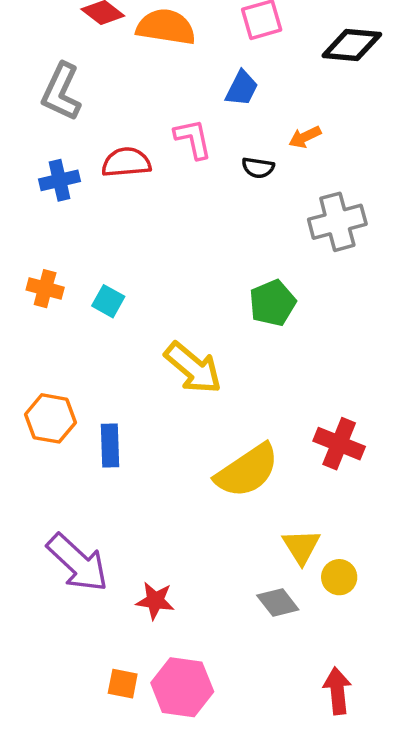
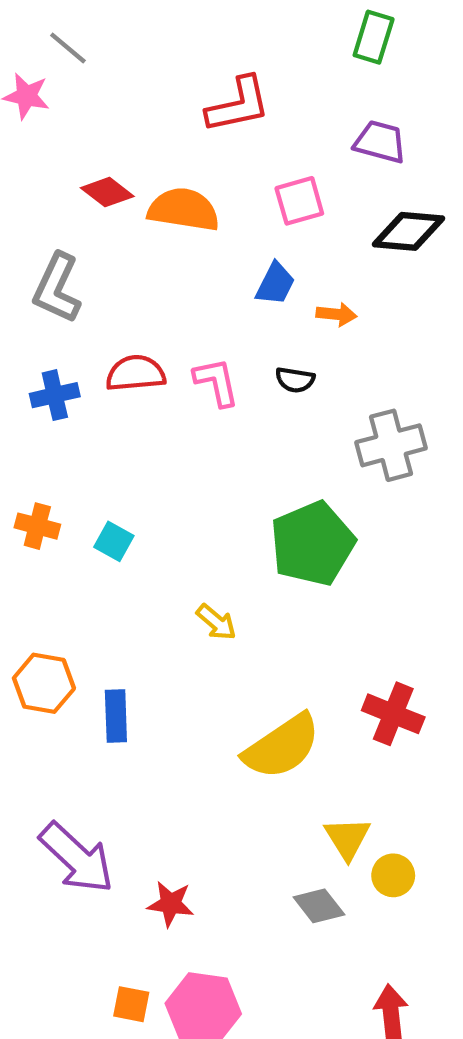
orange arrow: (305, 137) -> (336, 314), moved, turned -148
pink L-shape: (193, 139) -> (216, 382), moved
green pentagon: (272, 303) -> (312, 544), size x1.5
yellow arrow: (193, 368) -> (216, 622), size x0.6

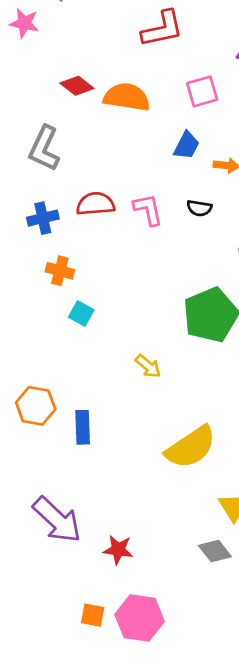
orange cross: (37, 526) -> (60, 271), moved

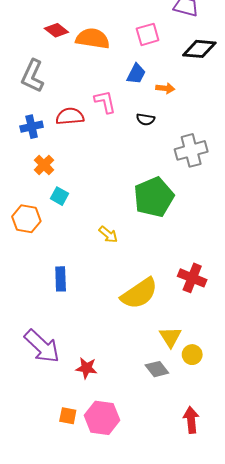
pink L-shape: (148, 210) -> (105, 102), moved
orange cross: (60, 271) -> (44, 165), turned 30
orange hexagon: (36, 406) -> (26, 219), moved

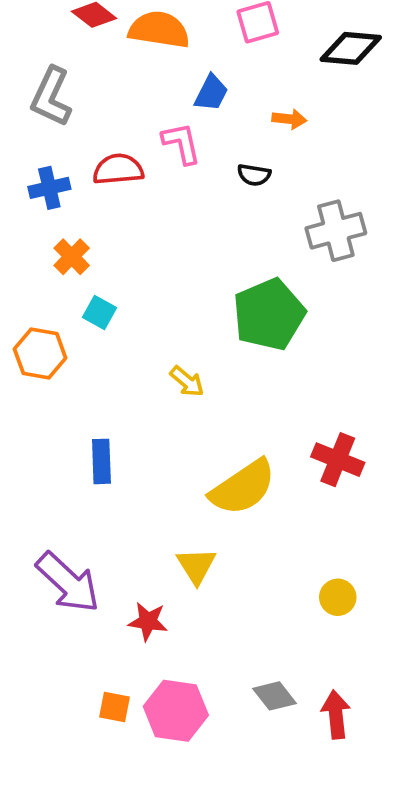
blue trapezoid: (136, 74) -> (211, 93), moved
yellow triangle: (170, 337) -> (196, 566), moved
gray diamond: (157, 369) -> (274, 696), moved

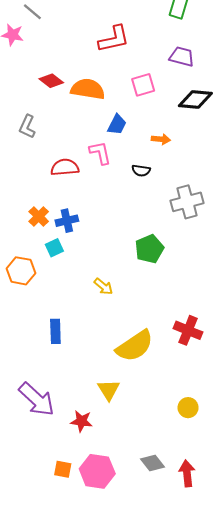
gray L-shape: (51, 97) -> (27, 127), size x0.7
blue cross: (49, 188) -> (67, 221), moved
cyan square: (100, 313) -> (54, 248), turned 36
green pentagon: (269, 314) -> (149, 249), size x0.7

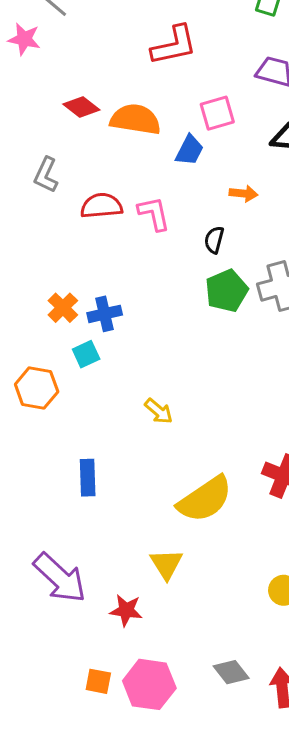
blue trapezoid: (117, 125) -> (189, 150), moved
red semicircle: (65, 167) -> (101, 206), moved
black semicircle: (141, 171) -> (214, 240), turned 96
green pentagon: (149, 249) -> (227, 291), moved

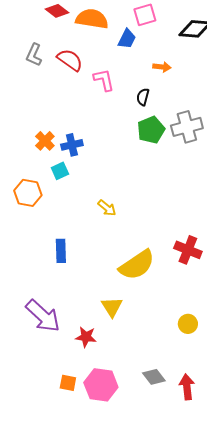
red semicircle: (101, 206) -> (70, 60), moved, turned 40

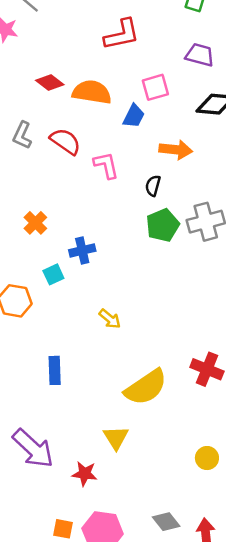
orange arrow: (162, 67) -> (176, 150), size x1.5
orange cross: (45, 141) -> (35, 223), moved
blue cross: (72, 145) -> (82, 250), moved

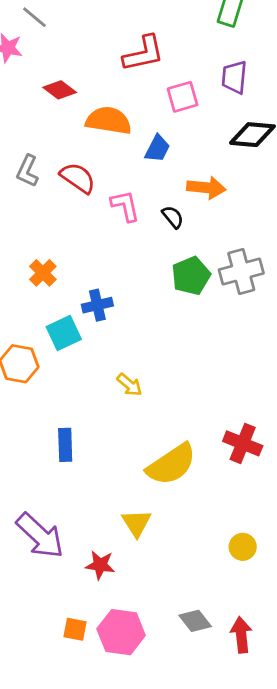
purple trapezoid: (200, 55) -> (234, 77), turned -100
red diamond: (50, 83) -> (60, 90), moved
pink square: (155, 87) -> (183, 97), moved
black semicircle: (153, 186) -> (173, 217), moved, turned 126
cyan square: (53, 274) -> (64, 333), size x1.4

